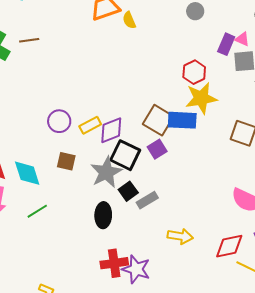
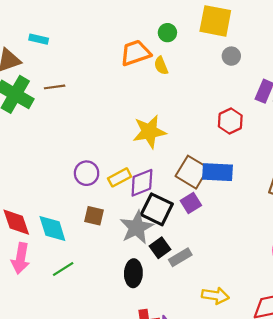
yellow star: (201, 98) -> (149, 132), moved

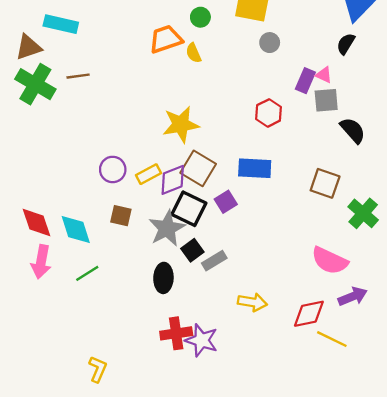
cyan rectangle: (39, 39) -> (61, 24), size x1.6
brown square: (192, 172) -> (198, 168), moved

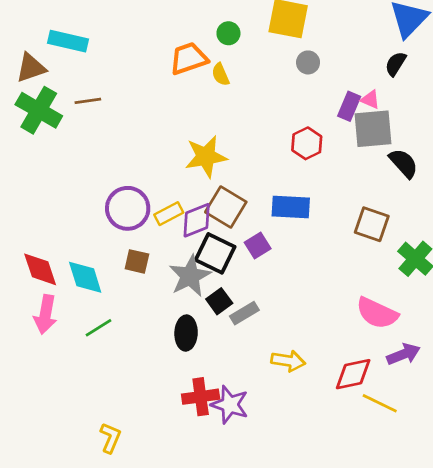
gray square: (326, 100) -> (373, 129), size x1.4
purple circle: (113, 169) -> (128, 208), size x1.4

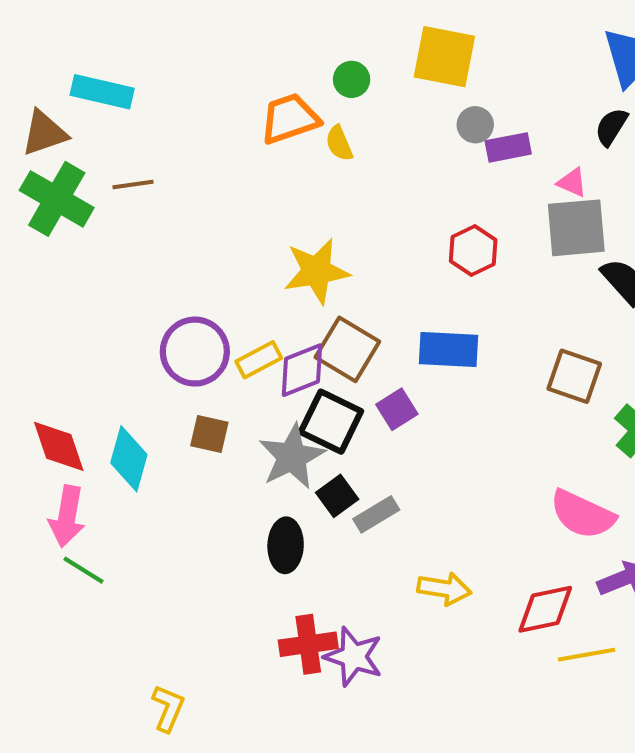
purple rectangle: (349, 106) -> (508, 147), moved, turned 56
cyan diamond: (85, 277) -> (129, 459), turned 33
green line: (98, 328) -> (84, 570), moved, turned 64
yellow line: (380, 403) -> (587, 655), turned -36

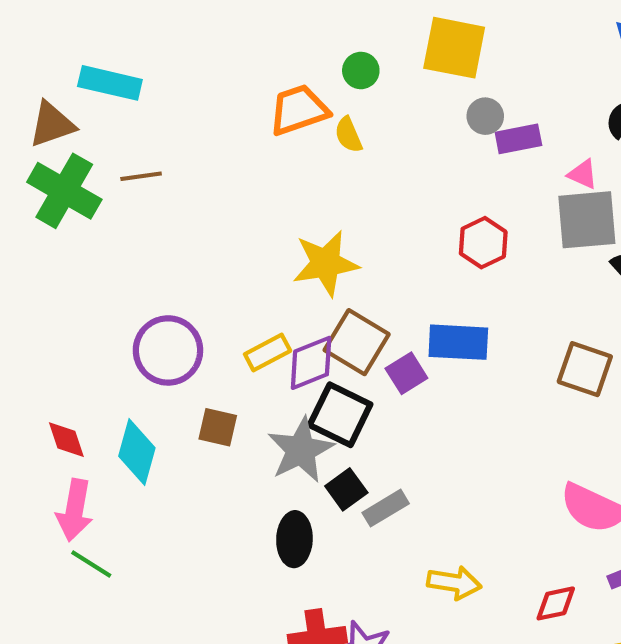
purple circle: (195, 352) -> (168, 350), moved
purple square: (397, 409) -> (406, 373), moved
red diamond: (59, 446) -> (66, 440), size x0.7
red diamond: (545, 609) -> (556, 603), size x0.7

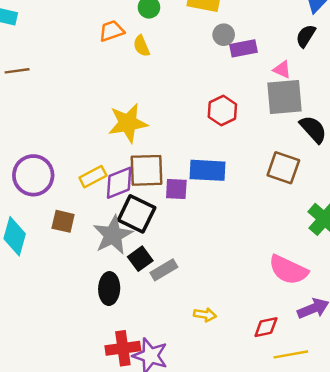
orange trapezoid: (299, 110) -> (112, 31), size x0.7
brown square: (357, 342) -> (146, 170), turned -33
brown square: (585, 369) -> (283, 168), moved
purple square: (406, 373) -> (176, 189), turned 35
yellow arrow: (454, 583) -> (205, 315), size x0.7

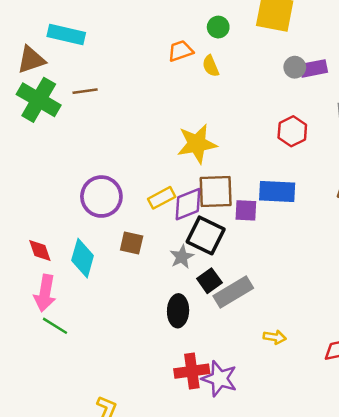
gray circle: (224, 35) -> (295, 67), moved
gray star: (113, 235) -> (182, 257), size x0.6
gray rectangle: (164, 270) -> (233, 292), size x1.4

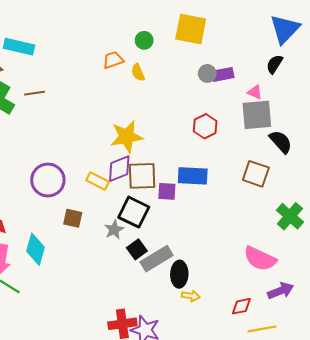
yellow rectangle: (162, 198) -> (98, 181), turned 55
purple diamond: (188, 204) -> (119, 169), moved
cyan diamond: (83, 258) -> (35, 249), moved
black ellipse: (178, 311) -> (179, 274), moved

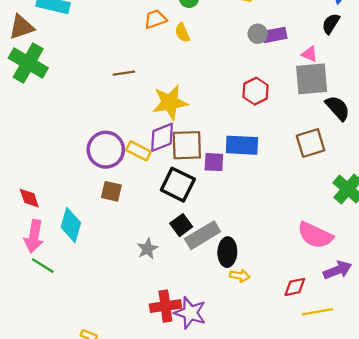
brown line: (34, 93) -> (124, 73), moved
brown square: (256, 174) -> (311, 143), turned -36
purple circle: (48, 180) -> (106, 150), moved
gray star: (114, 230) -> (147, 249), moved

